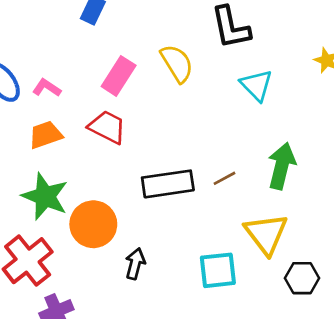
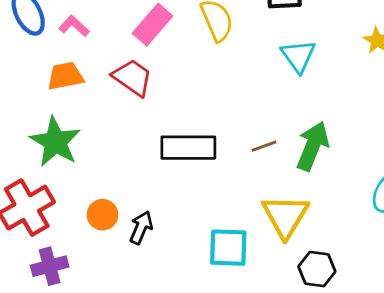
brown line: (225, 178) -> (264, 146), moved
orange circle: (93, 224) -> (102, 215), moved, size x0.6

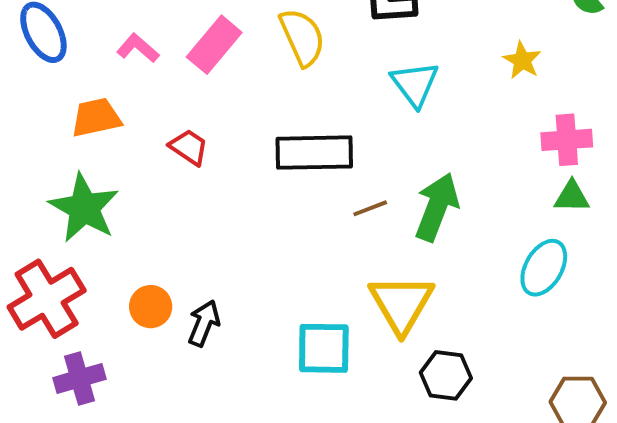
pink L-shape: (74, 26) -> (138, 48), moved
red trapezoid: (133, 77) -> (189, 147), moved, size x0.7
black rectangle: (188, 148) -> (314, 153), moved

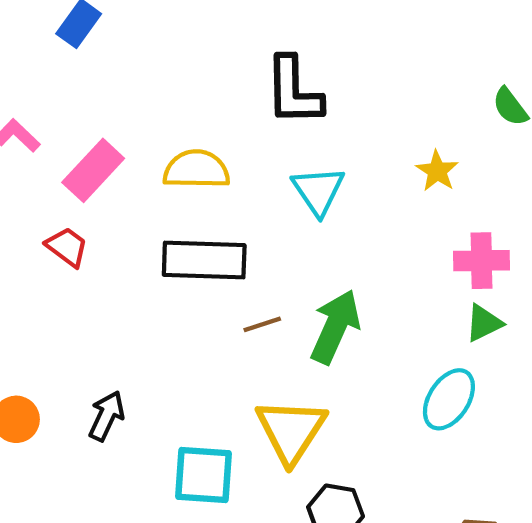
yellow semicircle: (302, 37) -> (196, 169), moved, turned -68
pink rectangle: (214, 45) -> (93, 170), moved
green triangle: (572, 197) -> (484, 323), turned -30
black arrow: (204, 323) -> (107, 416), moved

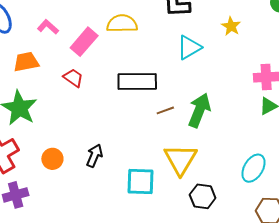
yellow semicircle: (196, 169) -> (122, 24), moved
yellow star: (437, 171) -> (231, 26), moved
cyan triangle: (318, 191) -> (189, 47), turned 36
cyan ellipse: (449, 399) -> (253, 168), moved

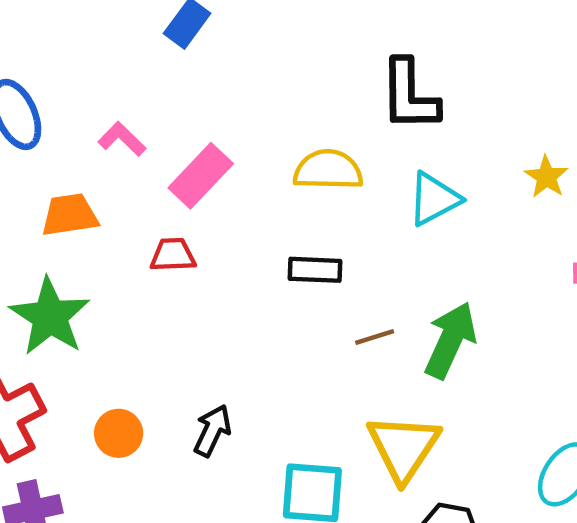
yellow semicircle: (122, 24) -> (328, 170), moved
yellow star: (231, 26) -> (546, 177), moved
red trapezoid: (73, 78) -> (173, 255), turned -40
black rectangle: (137, 82) -> (315, 270), size x0.6

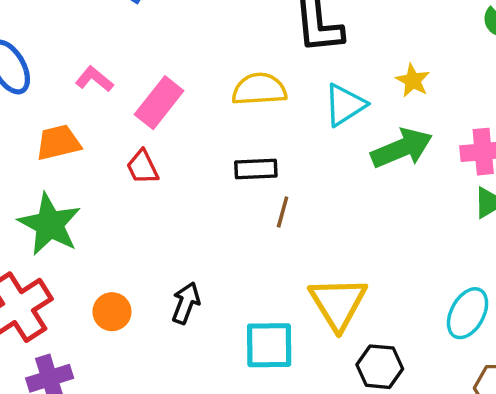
yellow star: (546, 177) -> (413, 80), moved
red trapezoid: (173, 255) -> (143, 167), turned -108
brown line: (375, 337) -> (283, 212), moved, turned -52
green arrow: (450, 340) -> (402, 148), moved, turned 48

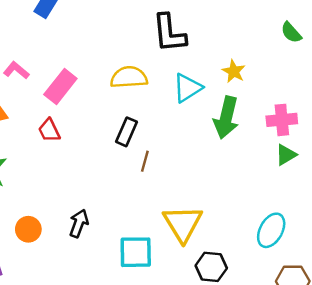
green arrow: (402, 148) -> (226, 118), turned 126
black rectangle: (256, 169) -> (127, 132), turned -64

